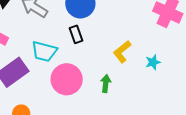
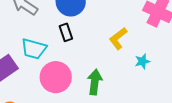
yellow L-shape: (122, 52) -> (118, 38), moved
green arrow: (106, 84) -> (95, 82), size x1.4

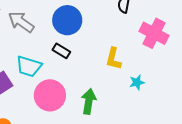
black rectangle: (66, 32) -> (61, 51), turned -42
yellow L-shape: (118, 38) -> (113, 59), turned -40

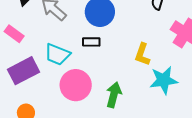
black rectangle: (61, 51) -> (91, 42), turned -36
cyan star: (137, 82) -> (164, 80), size x1.8

